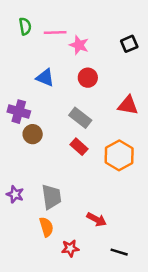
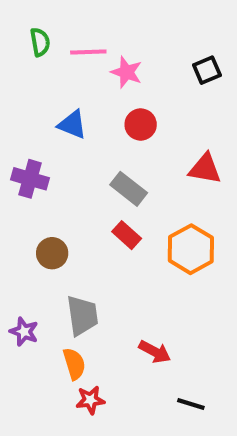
brown circle: (33, 134) -> (52, 253), moved
purple star: (15, 194) -> (24, 332), moved
red star: (70, 248) -> (90, 400), moved

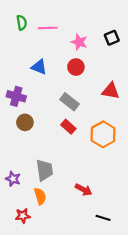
pink star: (127, 72) -> (79, 42), moved
brown circle: (52, 253) -> (25, 122), moved
red star: (90, 400) -> (23, 216), moved

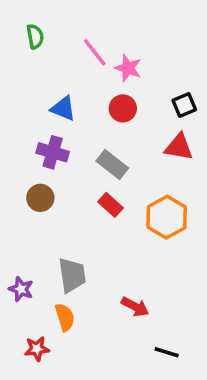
pink line: (48, 28) -> (95, 52), moved, turned 54
black square: (112, 38) -> (184, 105), moved
purple cross: (16, 96) -> (53, 152), moved

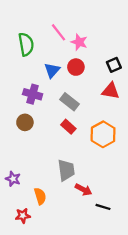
green semicircle: (35, 37) -> (26, 44), moved, size x1.5
blue triangle: (63, 108) -> (52, 70), moved, turned 49
gray trapezoid: (72, 275) -> (66, 170), moved
black line: (167, 352) -> (103, 207), moved

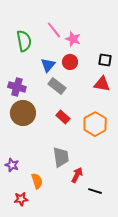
black square: (114, 65) -> (105, 60), turned 32
purple cross: (33, 94) -> (17, 87), moved
gray rectangle: (69, 102) -> (57, 86), moved
brown circle: (25, 122) -> (23, 113), size x1.6
red arrow: (84, 190) -> (77, 175), turned -91

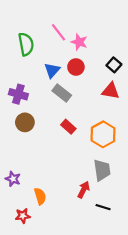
black square: (105, 60) -> (114, 65), turned 32
brown circle: (23, 113) -> (25, 122), size x0.7
gray trapezoid: (61, 157) -> (102, 170), moved

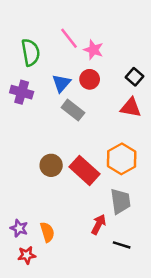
purple cross: (18, 94) -> (22, 92), moved
brown circle: (25, 122) -> (51, 165), moved
red rectangle: (68, 127) -> (84, 170), moved, size x1.6
purple star: (13, 179) -> (19, 228), moved

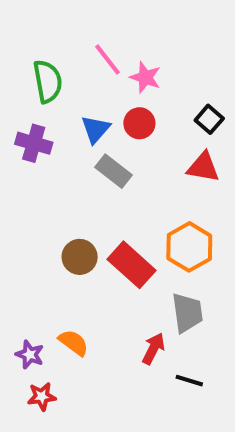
orange semicircle: (47, 232) -> (74, 343), moved, turned -36

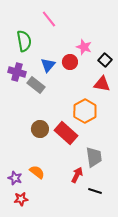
pink line: (108, 59) -> (49, 19), moved
pink star: (145, 77) -> (84, 47), moved
gray rectangle: (113, 171) -> (36, 85), moved
orange hexagon: (189, 247) -> (85, 111), moved

